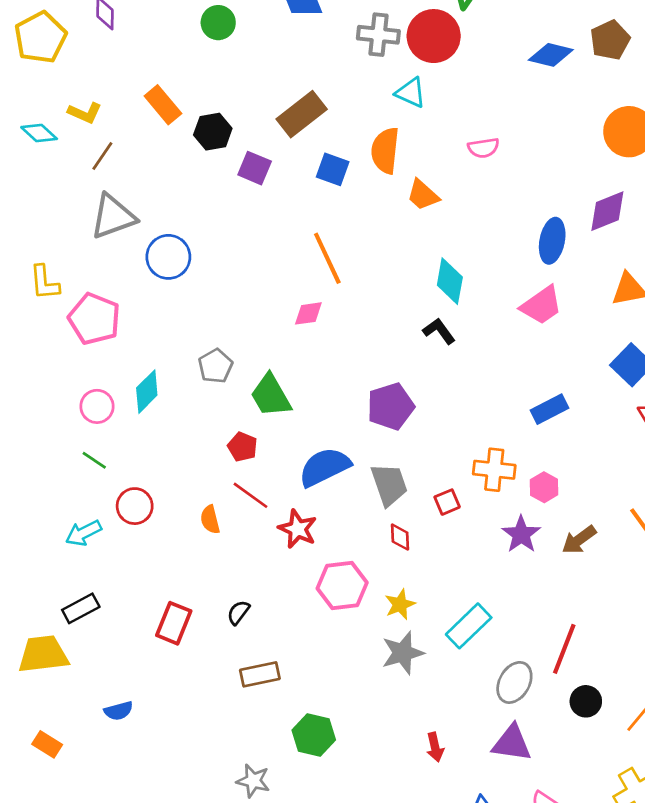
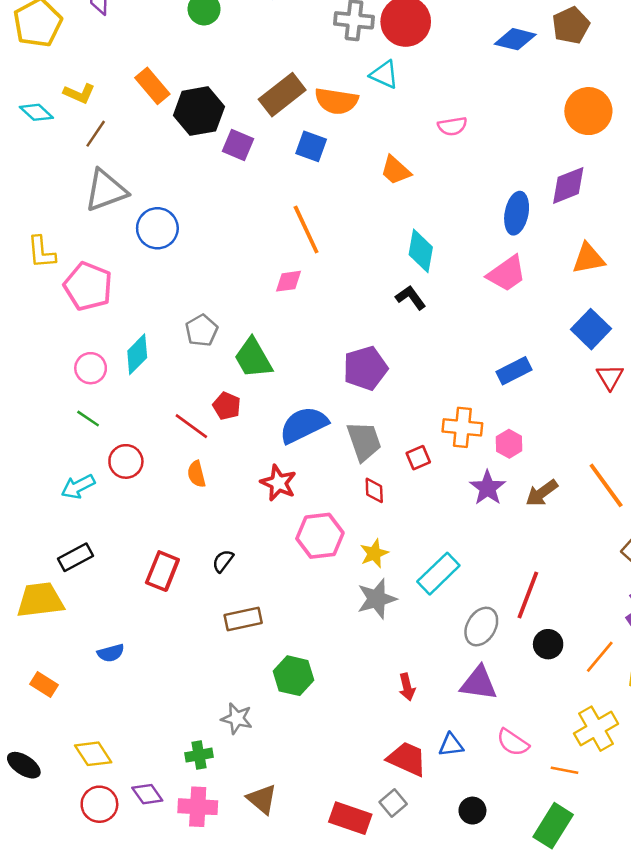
black hexagon: (213, 132) -> (199, 111), size x1.4
orange semicircle: (385, 151) -> (336, 101), moved, turned -87
red line: (250, 495) -> (191, 426), moved

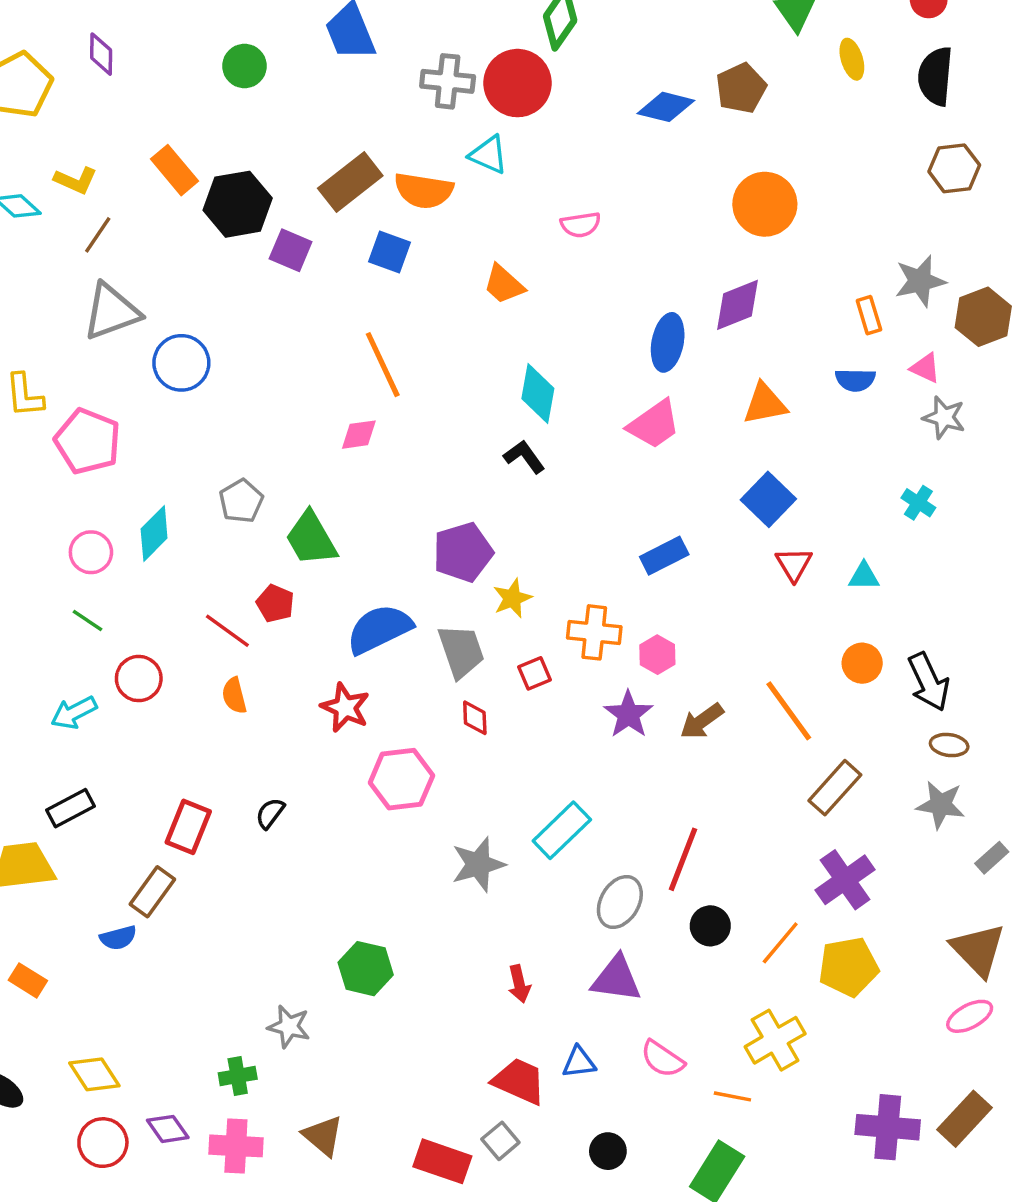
yellow star: (374, 553) -> (512, 598), moved
brown rectangle: (243, 619) -> (152, 892), moved, turned -42

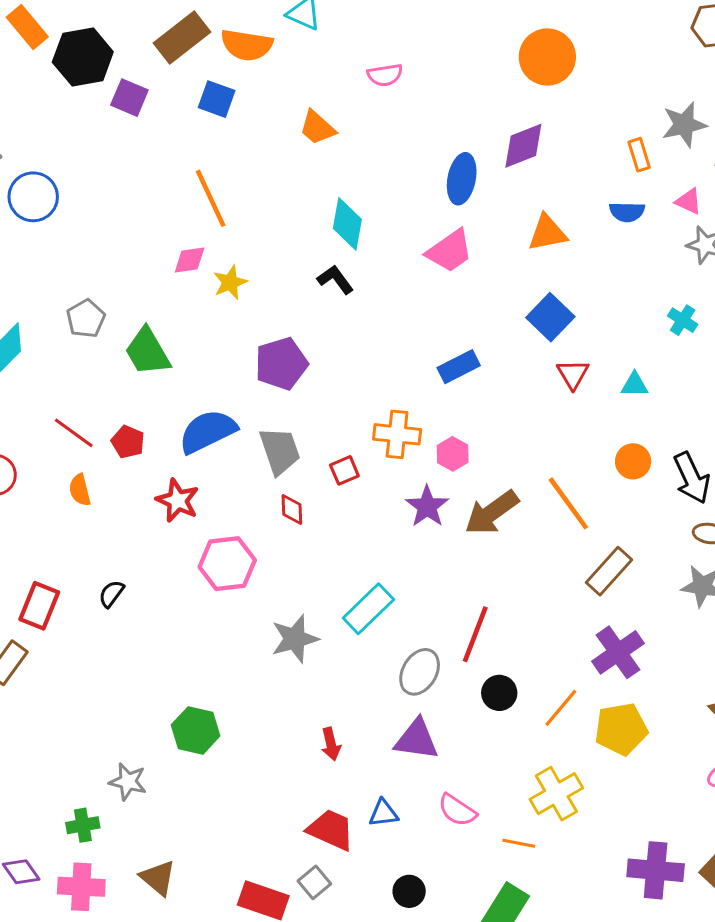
yellow star: (512, 598) -> (230, 282), moved
red pentagon: (275, 603) -> (128, 442), moved
brown arrow: (702, 721) -> (492, 513), size x1.4

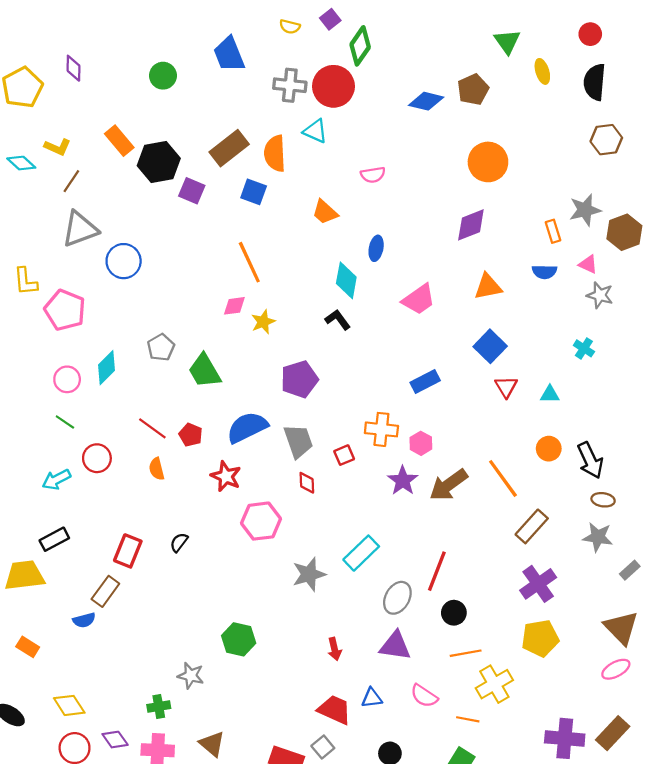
orange semicircle: (247, 45) -> (275, 153), turned 78
blue ellipse: (462, 179) -> (376, 248), moved, size x0.7
orange line: (561, 708) -> (466, 653), moved, turned 40

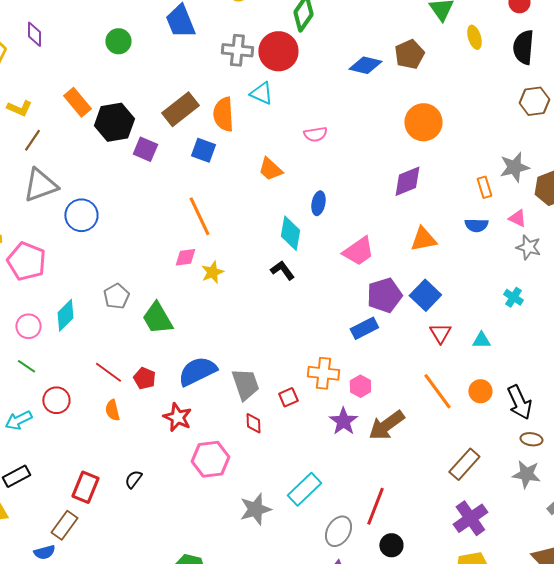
purple pentagon: (299, 379) -> (384, 295), moved
orange line: (503, 478) -> (437, 391), moved

